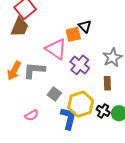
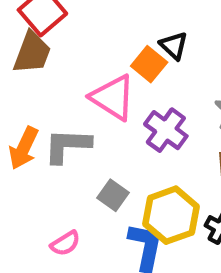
orange square: (73, 34) -> (149, 64), turned -35

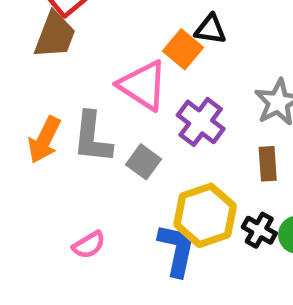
black triangle: (174, 46) -> (210, 29), turned -36
gray L-shape: (67, 146) -> (92, 138), turned -87
gray square: (113, 195) -> (144, 162), moved

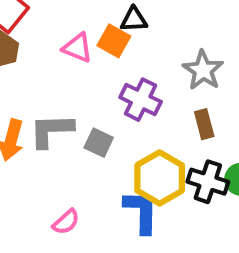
pink triangle: (143, 85) -> (77, 48), moved, size x0.7
gray L-shape: (92, 138) -> (51, 130), turned 93
black cross: (259, 230) -> (208, 182), size x1.4

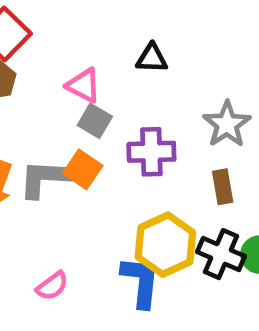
orange square: (114, 41) -> (83, 169), moved
purple cross: (141, 100) -> (151, 152), turned -33
gray square: (99, 143) -> (95, 121), moved

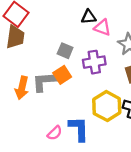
pink triangle: (84, 85) -> (102, 27), moved
orange square: (83, 169) -> (62, 75), turned 30
blue L-shape: (141, 282) -> (79, 129), moved

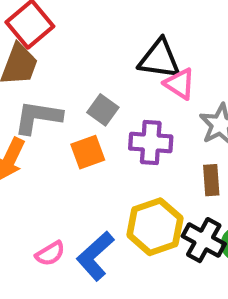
black triangle: (89, 17) -> (159, 59), size x1.5
gray L-shape: (44, 82) -> (38, 117), moved
blue L-shape: (79, 129) -> (95, 256), turned -144

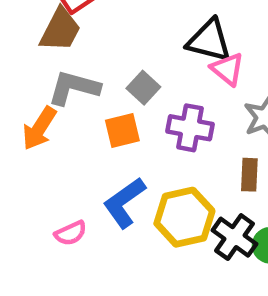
blue L-shape: (95, 256) -> (124, 203), moved

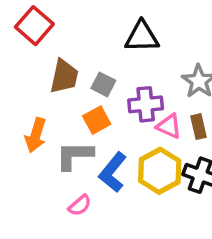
brown trapezoid: (60, 30) -> (64, 76), moved
pink triangle: (228, 69) -> (169, 126), moved
gray L-shape: (74, 88) -> (74, 155), moved

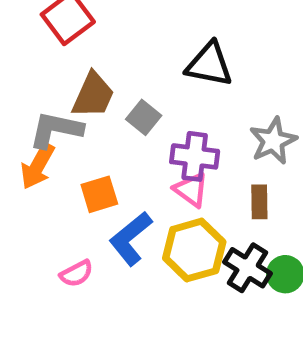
orange square: (97, 120) -> (99, 194), moved
pink triangle: (169, 126) -> (191, 190), moved
gray L-shape: (74, 155) -> (56, 130), moved

